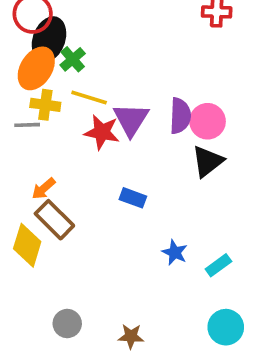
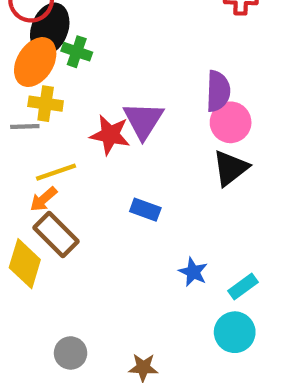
green cross: (73, 59) -> (77, 52), turned -30
yellow line: (89, 98) -> (56, 172), moved, turned -36
purple semicircle: (180, 116) -> (218, 91), moved
cyan circle: (226, 327) -> (235, 332), moved

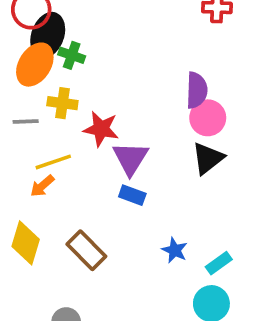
yellow cross: (46, 104) -> (62, 103), moved
purple triangle: (143, 120) -> (130, 158), moved
brown rectangle: (56, 235) -> (86, 250), moved

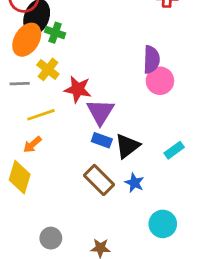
yellow cross: (62, 103) -> (48, 69), turned 30
black triangle: (208, 158) -> (127, 146), moved
orange arrow: (42, 186) -> (32, 145), moved
brown rectangle: (86, 250) -> (99, 180), moved
cyan rectangle: (219, 263) -> (174, 150), moved

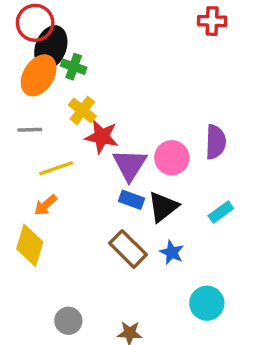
purple semicircle: (151, 60) -> (216, 142), moved
yellow cross: (48, 69) -> (82, 110), moved
pink circle: (160, 81) -> (172, 158), moved

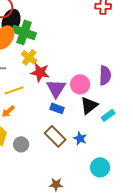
green cross: (74, 67) -> (24, 32), size x1.6
black triangle: (163, 207) -> (89, 105), moved
gray circle: (68, 321) -> (21, 144), moved

